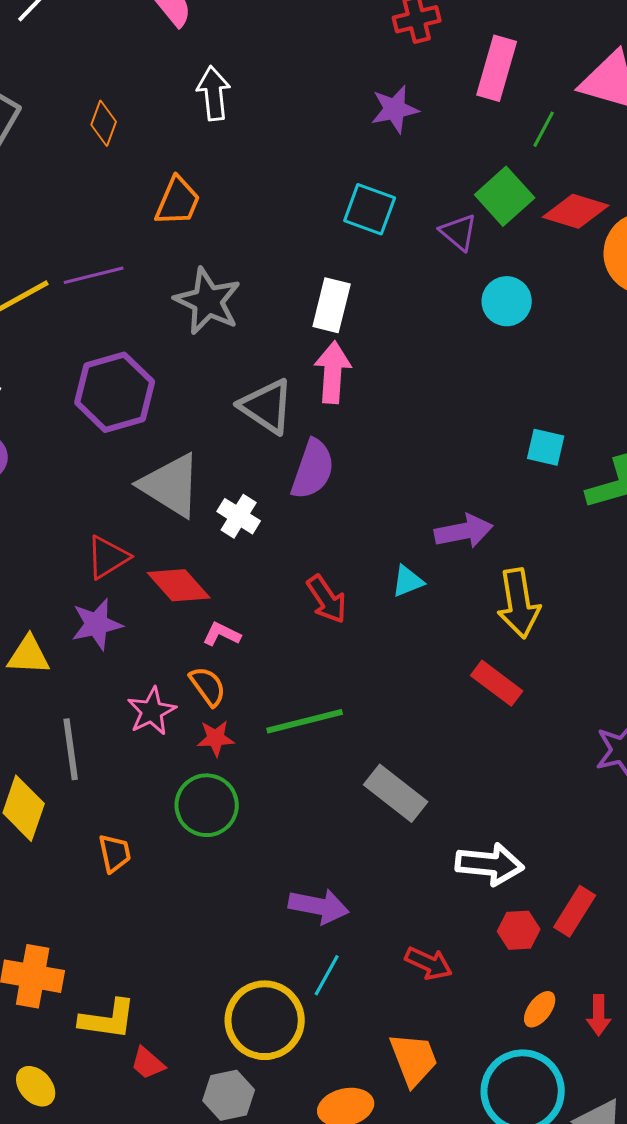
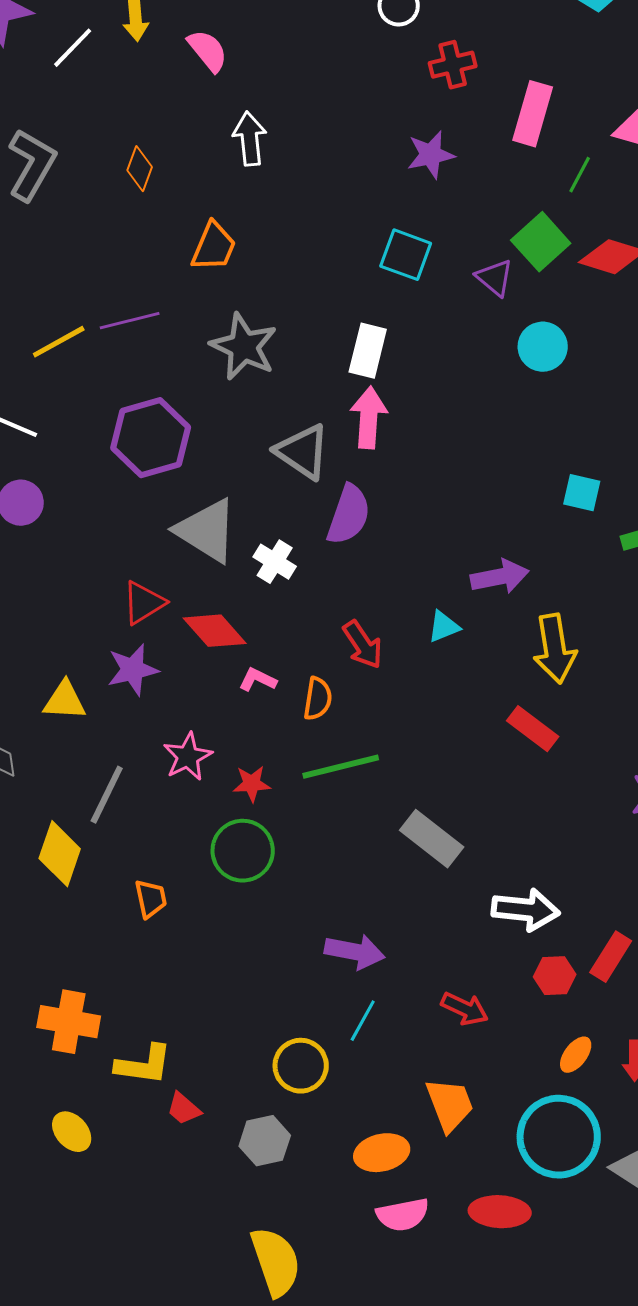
orange semicircle: (208, 686) -> (318, 699), moved, turned 45
gray line: (71, 749) -> (107, 795), turned 34
yellow circle: (265, 1020) -> (301, 1066), size x0.7

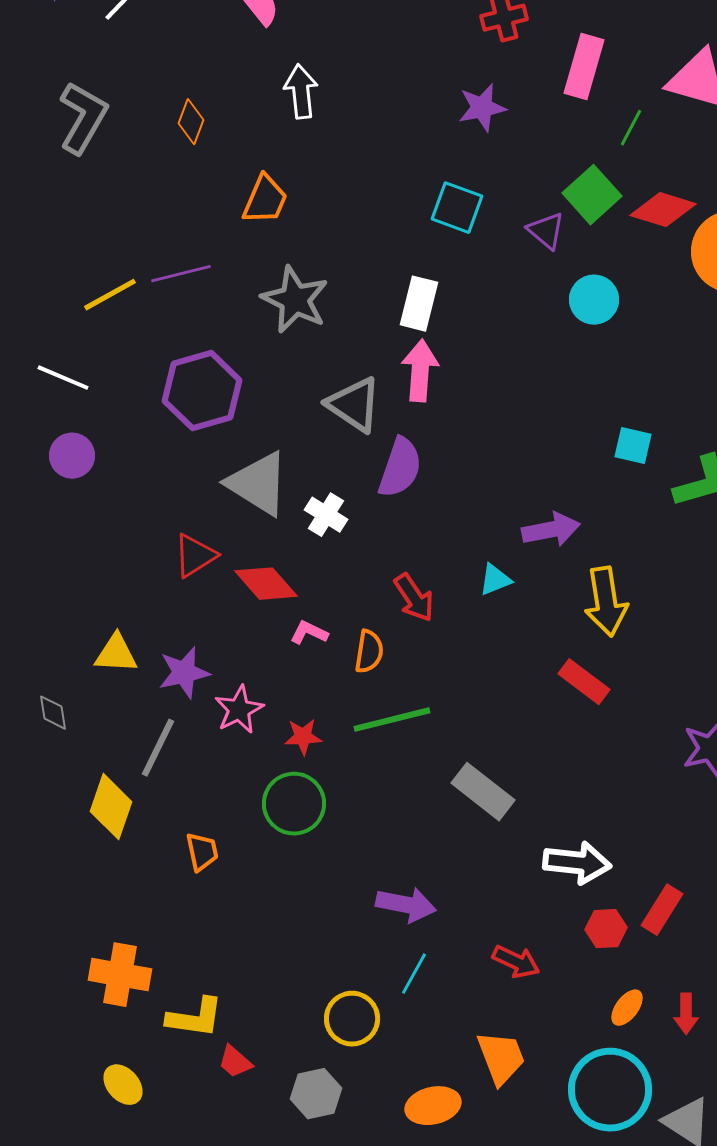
purple star: (133, 670) -> (184, 673), moved

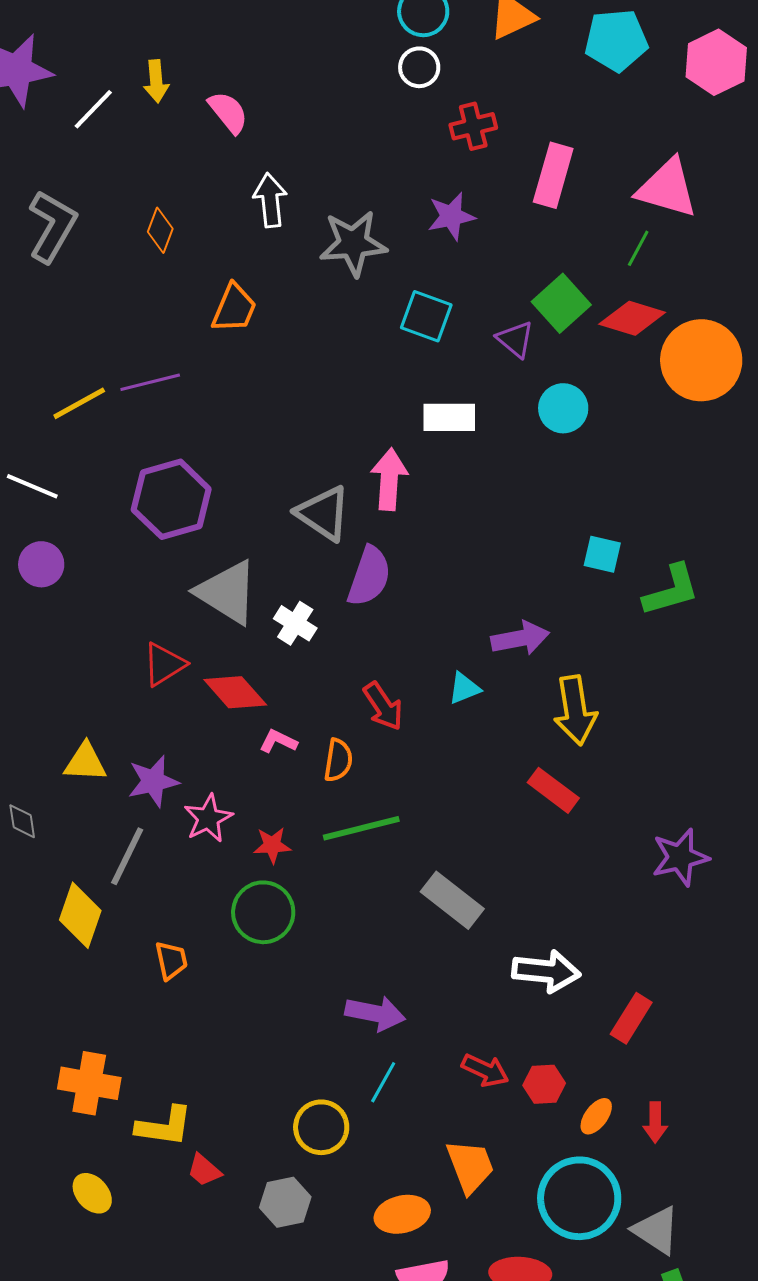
green line: (631, 128) -> (638, 248), moved
gray star: (295, 300) -> (353, 243), moved, turned -30
white rectangle: (419, 304) -> (449, 417), moved, turned 76
red hexagon: (606, 929) -> (544, 1084), moved

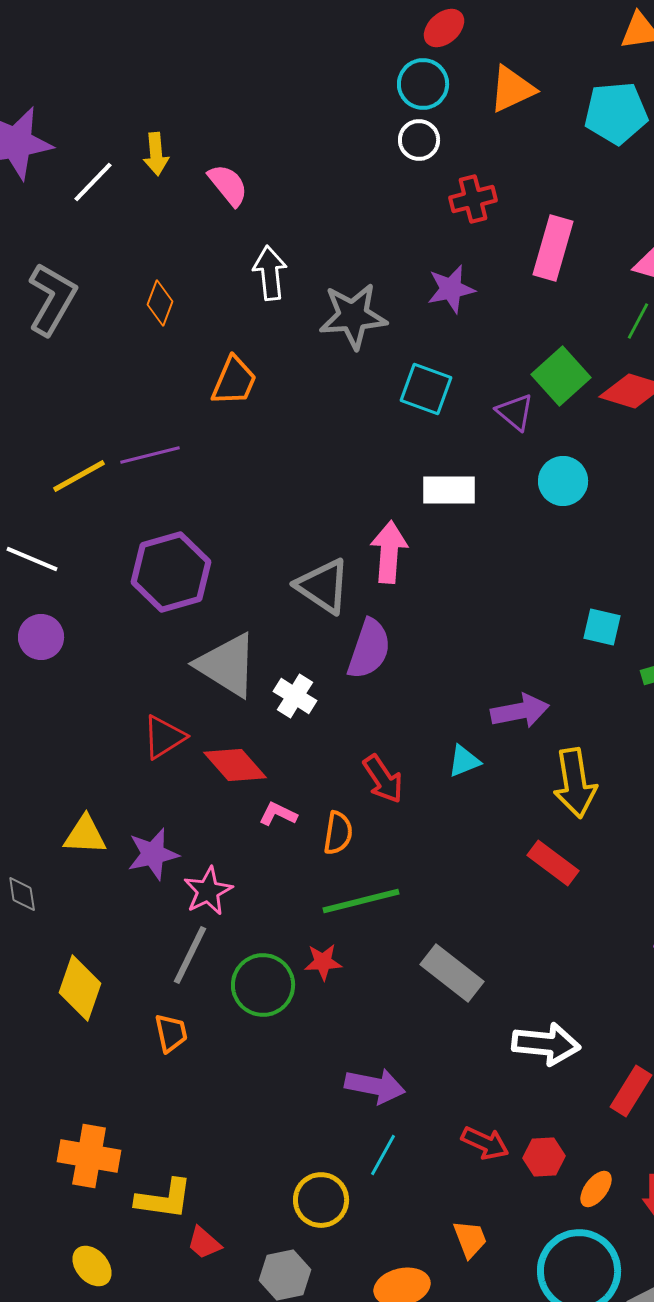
red star: (272, 845) -> (323, 962), moved
gray line: (127, 856) -> (190, 955), moved
orange trapezoid: (470, 1166) -> (470, 1239), size x0.7

